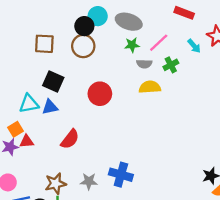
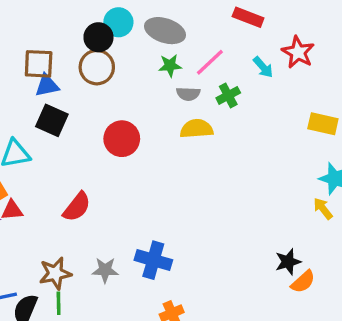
blue triangle: (50, 107) -> (47, 85), moved

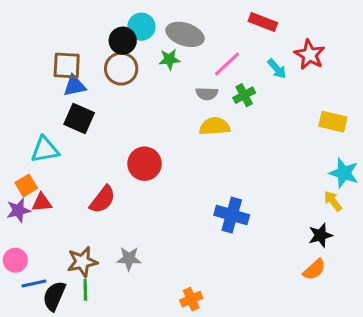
green star: (170, 66) -> (169, 59), moved
red circle: (122, 139) -> (145, 164), moved
blue cross: (153, 260) -> (232, 215), moved
black star: (288, 262) -> (320, 235), moved

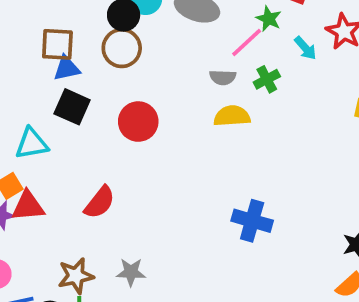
green star: (169, 59) -> (269, 19), moved, turned 30
red circle: (145, 164) -> (138, 122), moved
red triangle: (42, 203) -> (28, 206), size x1.4

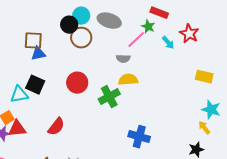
brown circle: (122, 48) -> (81, 38), moved
green cross: (267, 79) -> (109, 97), moved, size x1.5
black square: (72, 107) -> (35, 85), moved

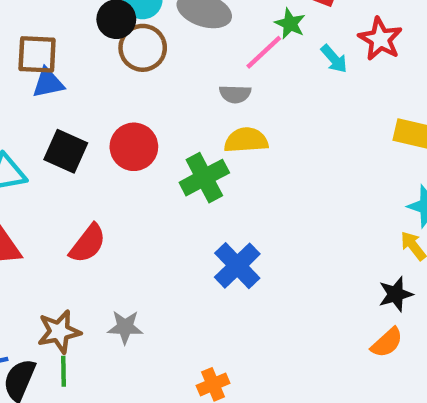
black square: (35, 85) -> (66, 151), moved
blue cross: (139, 137) -> (237, 266), moved, turned 30

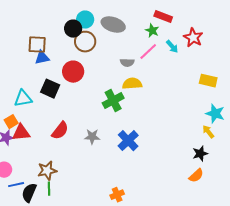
pink line: (264, 52) -> (148, 52), moved
red circle: (134, 147) -> (73, 72), moved
gray star: (125, 327) -> (92, 137), moved

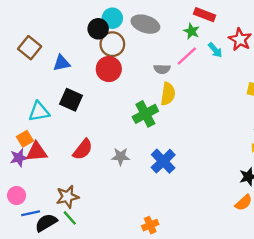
brown square: (37, 45) -> (30, 48), moved, turned 36
red circle: (73, 72) -> (109, 69), moved
yellow semicircle: (132, 84) -> (168, 94), turned 102
green line: (49, 189) -> (70, 218), turned -40
black semicircle: (29, 193) -> (46, 223), turned 36

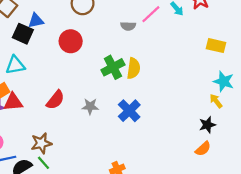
red circle: (109, 69) -> (71, 41), moved
yellow semicircle: (168, 94) -> (134, 68), moved
black square: (71, 100) -> (23, 34), moved

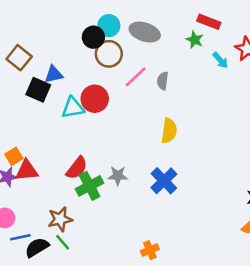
pink line: (151, 14) -> (136, 77), moved
gray semicircle: (128, 26) -> (163, 81), turned 96
cyan triangle: (15, 65) -> (73, 108), moved
green cross: (113, 67) -> (90, 186), moved

